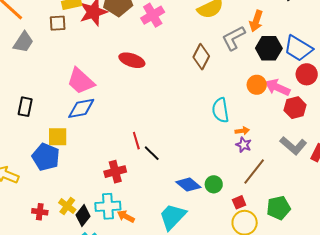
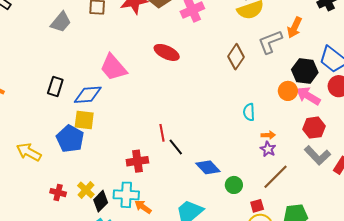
black hexagon: (269, 48) -> (305, 71), moved
blue diamond: (81, 108) -> (88, 95), moved
red hexagon: (295, 108) -> (314, 128), moved
cyan semicircle: (220, 110) -> (249, 112), size x0.7
blue diamond: (188, 185) -> (208, 167), moved

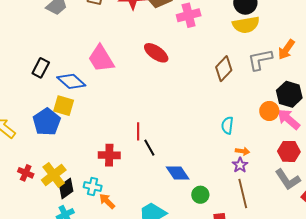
blue diamond: (88, 95) -> (71, 81), turned 36
brown line: (276, 177) -> (243, 194), turned -68
yellow cross: (86, 190) -> (54, 175), size x1.4
cyan cross: (126, 195) -> (93, 186), size x0.7

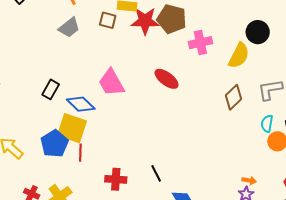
yellow semicircle: (246, 25) -> (239, 56), moved, turned -56
yellow square: (64, 106) -> (72, 128), size x1.4
cyan semicircle: (227, 125) -> (267, 124), moved
red line: (138, 131) -> (80, 153), moved

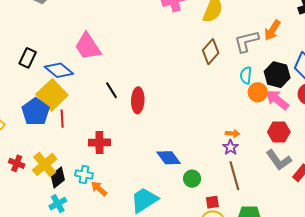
red ellipse: (167, 79) -> (138, 100), moved, turned 60
yellow square: (72, 128) -> (52, 95), turned 32
black line: (156, 173) -> (111, 90), moved

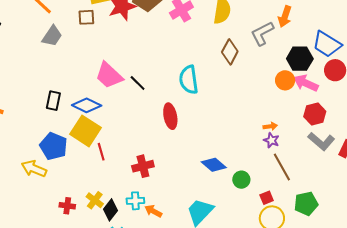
cyan semicircle: (246, 75) -> (189, 80), moved, size x1.6
black line: (111, 90) -> (138, 83), moved
blue pentagon: (36, 112) -> (54, 146), moved
yellow cross: (45, 164) -> (95, 200), size x0.7

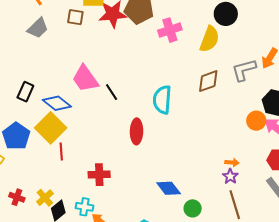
brown diamond: (230, 52) -> (208, 81), turned 30

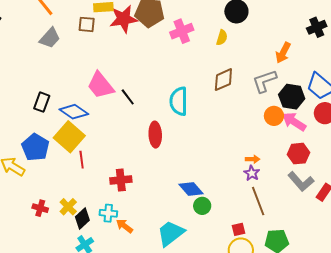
yellow semicircle: (209, 39) -> (222, 38), size x0.6
gray L-shape: (244, 70) -> (264, 81), moved
green circle: (193, 208) -> (202, 206), moved

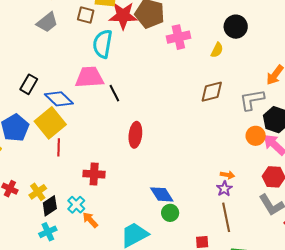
pink trapezoid: (100, 85) -> (89, 77), turned 116
cyan semicircle: (179, 101) -> (103, 44), moved
cyan cross: (108, 213) -> (76, 205), turned 30

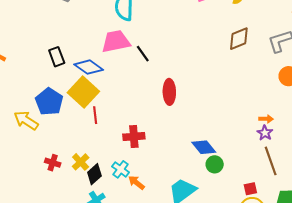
black rectangle: (29, 84) -> (57, 57), turned -42

